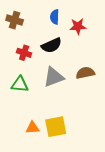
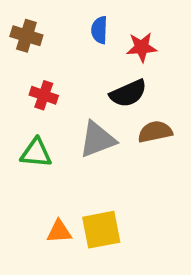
black semicircle: (51, 45) -> (128, 93), moved

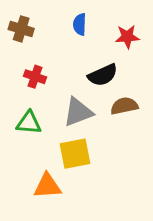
red star: (142, 47) -> (127, 37), moved
yellow square: (101, 230) -> (75, 154), moved
orange triangle: (59, 232) -> (47, 186), size x1.4

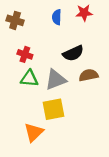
red star: (127, 37) -> (84, 13), moved
green triangle: (29, 123) -> (29, 78), moved
orange triangle: (47, 186) -> (34, 132), turned -40

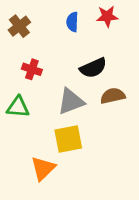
brown cross: (15, 20) -> (19, 26), turned 35
green triangle: (29, 78) -> (18, 107), moved

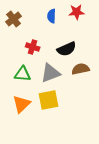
red cross: (32, 69) -> (33, 47), moved
green triangle: (18, 107) -> (23, 74), moved
orange triangle: (43, 168) -> (22, 104), moved

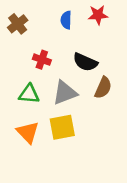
black semicircle: (67, 49) -> (85, 62), turned 48
brown semicircle: (81, 69) -> (103, 88), turned 126
orange triangle: (22, 104) -> (28, 132), turned -30

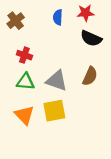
red cross: (42, 60) -> (24, 55), moved
black semicircle: (85, 62) -> (91, 38), moved
gray triangle: (65, 93) -> (57, 81), turned 40

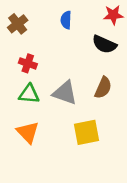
red star: (86, 13) -> (113, 15), moved
yellow square: (54, 111) -> (87, 132), moved

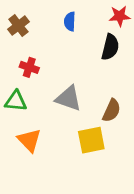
black semicircle: (104, 44) -> (110, 47), turned -100
brown semicircle: (103, 88) -> (112, 110), moved
green triangle: (29, 94) -> (16, 101), moved

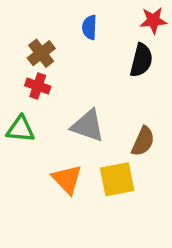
brown cross: (18, 26) -> (41, 53), moved
orange triangle: (29, 140) -> (67, 179), moved

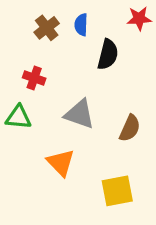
brown cross: (41, 53) -> (47, 28), moved
black semicircle: (141, 60) -> (108, 54), moved
yellow square: (117, 179) -> (117, 191), moved

